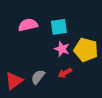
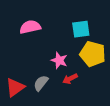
cyan square: (59, 27) -> (81, 29), moved
pink star: (62, 49) -> (59, 60), moved

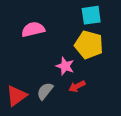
cyan square: (81, 29) -> (91, 15), moved
yellow pentagon: (93, 54) -> (89, 45), moved

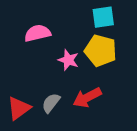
pink star: (65, 66) -> (68, 60), moved
red arrow: (77, 86) -> (87, 97), size x1.5

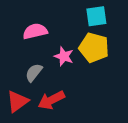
red arrow: (87, 97) -> (51, 100), moved
gray semicircle: (51, 103) -> (34, 73), moved

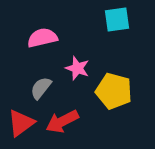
yellow pentagon: (94, 48) -> (114, 91), moved

